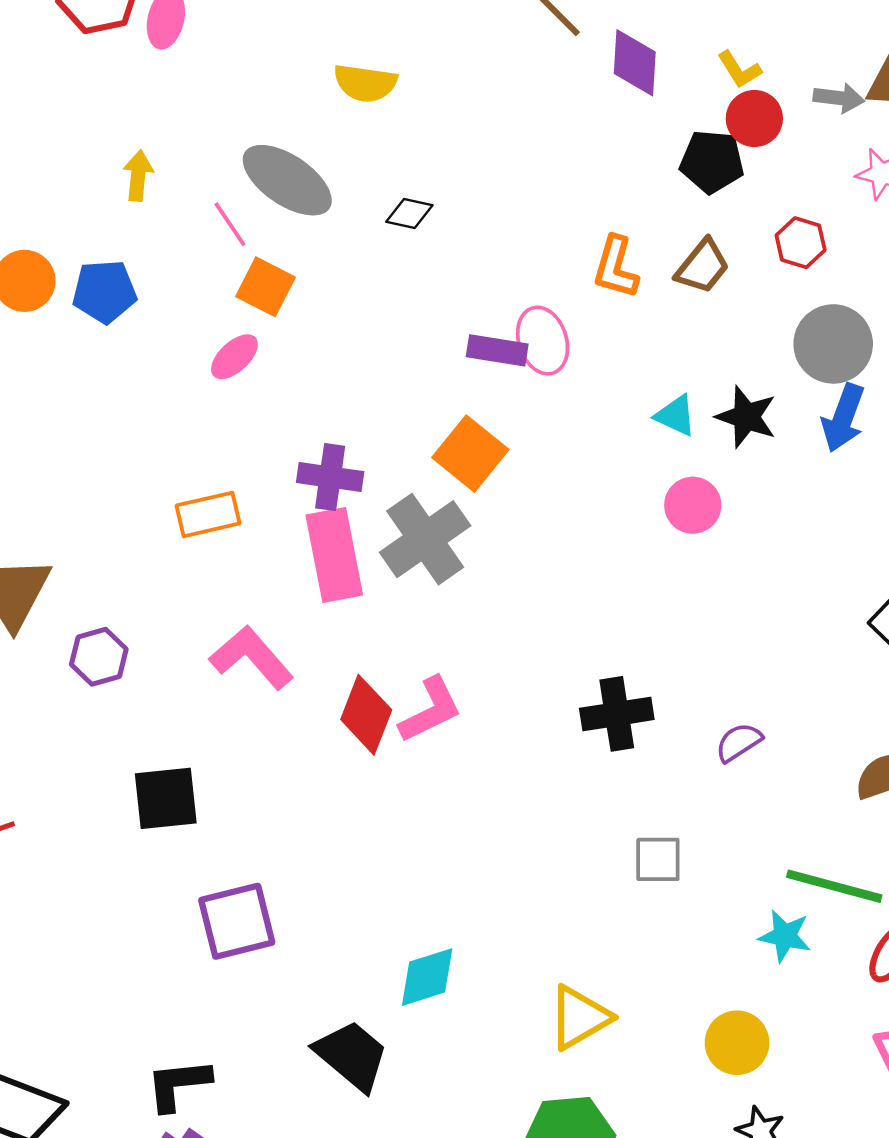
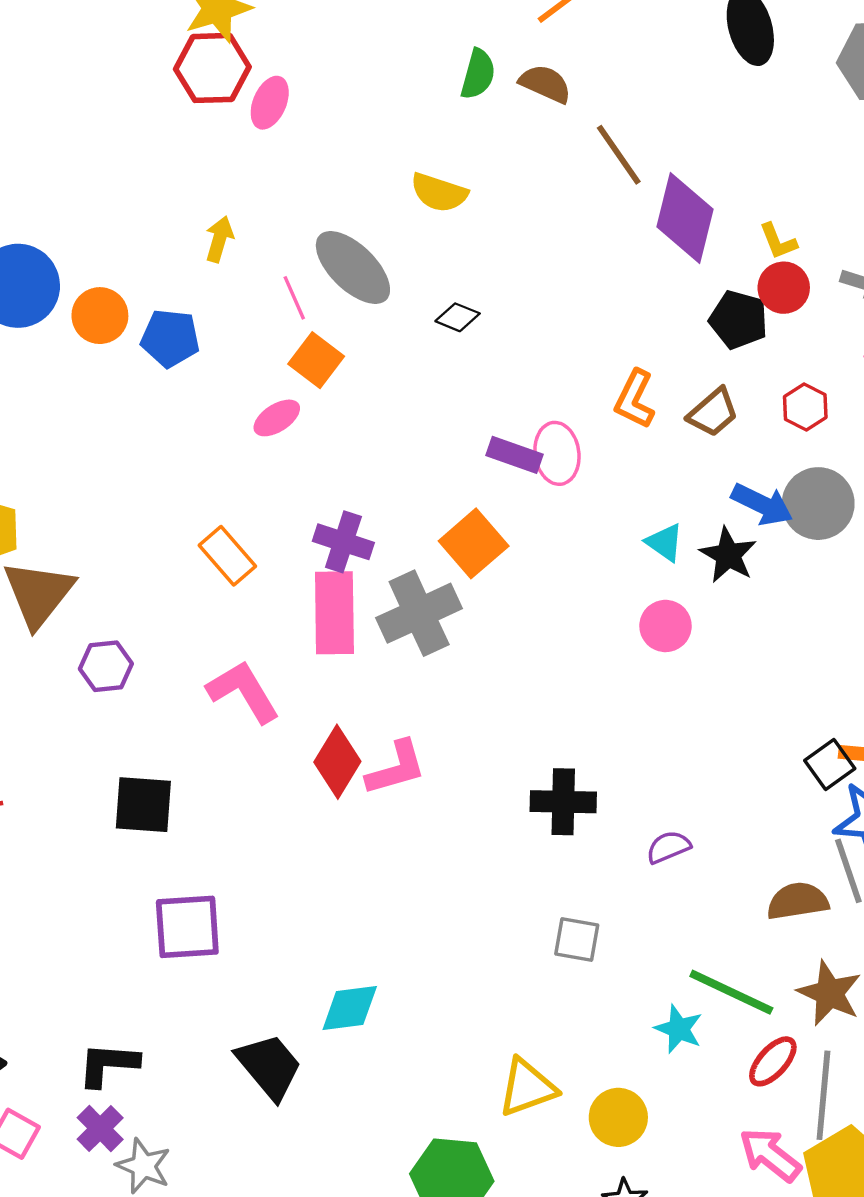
purple diamond: (635, 63) -> (685, 218), size x1.4
blue arrow: (843, 418) -> (762, 504), moved, turned -94
orange rectangle: (208, 514) -> (227, 556), turned 52
yellow triangle: (579, 1017) -> (527, 1088), moved

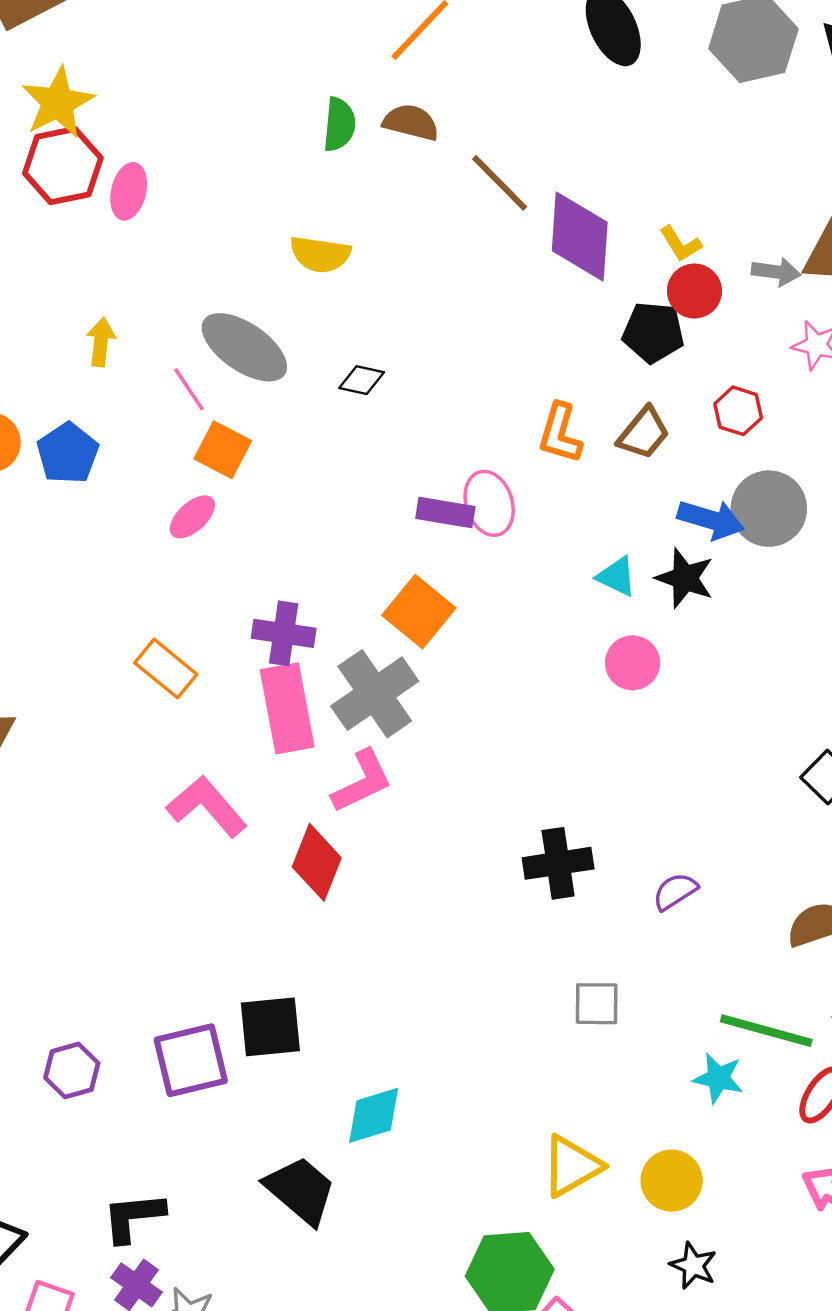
blue pentagon: (170, 338) -> (68, 453), turned -30
purple hexagon: (106, 666) -> (72, 1070), moved
pink L-shape: (396, 768) -> (362, 781), moved
black square: (143, 805) -> (270, 1027), moved

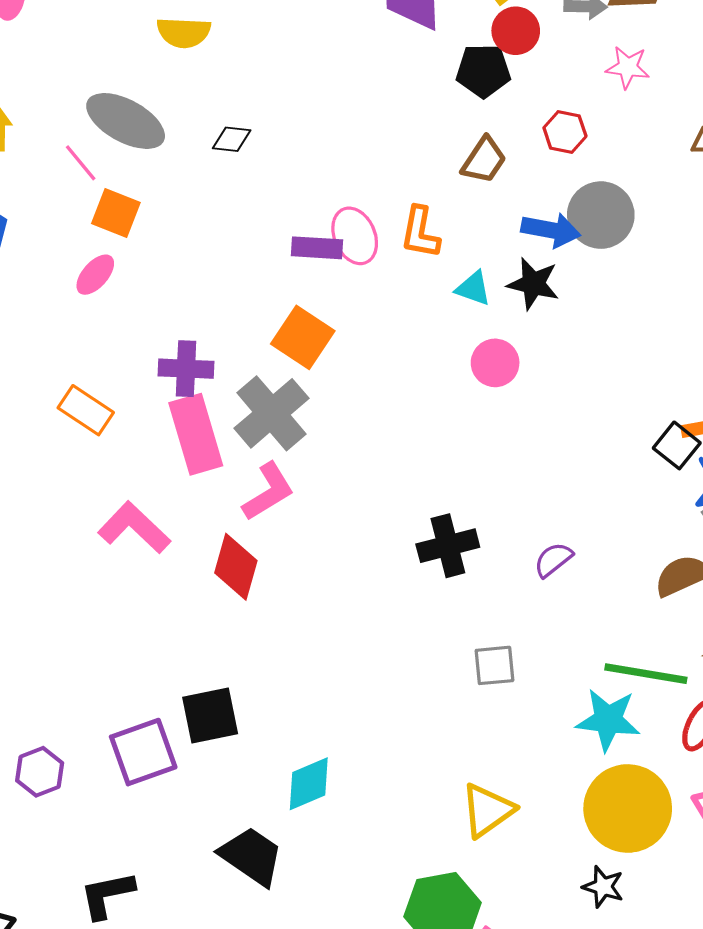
orange L-shape: (560, 433) -> (420, 232), moved
cyan star: (718, 1078) -> (608, 720), size x1.4
yellow circle: (672, 1181) -> (628, 808), moved, size x1.6

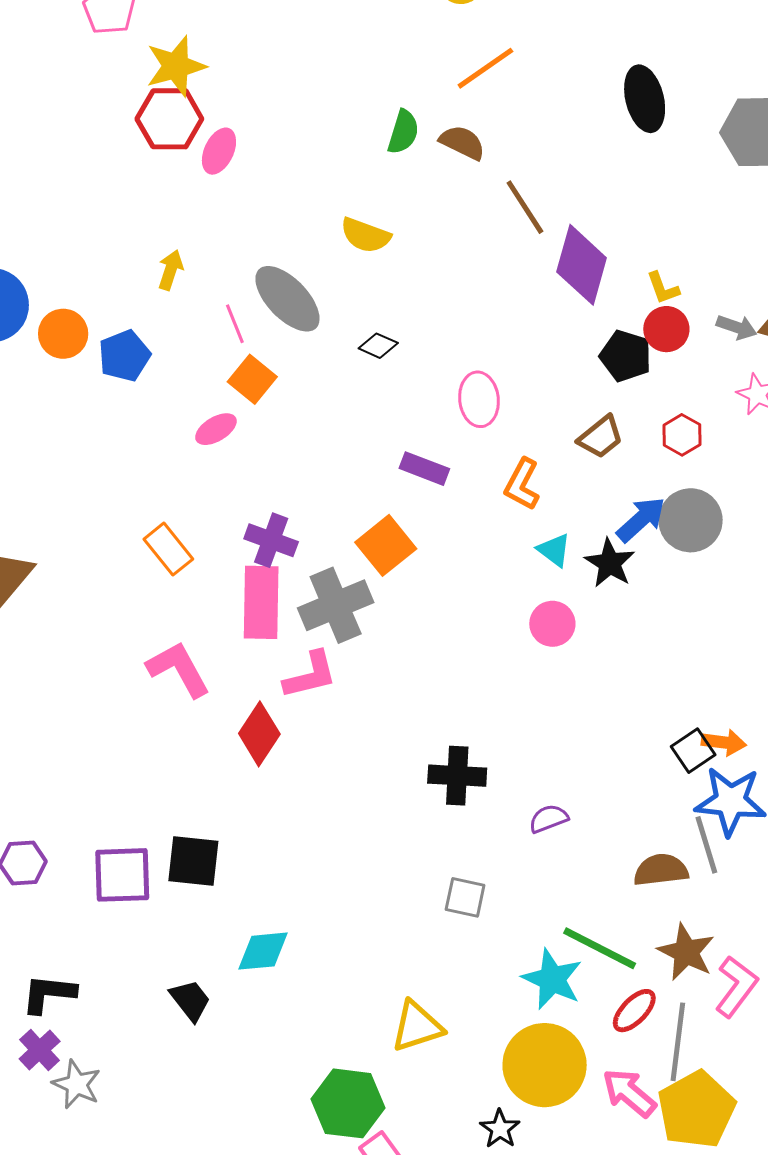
blue arrow: (551, 230) -> (641, 519), turned -70
pink ellipse: (355, 236) -> (479, 399), moved
black trapezoid: (251, 856) -> (190, 1000), size x0.7

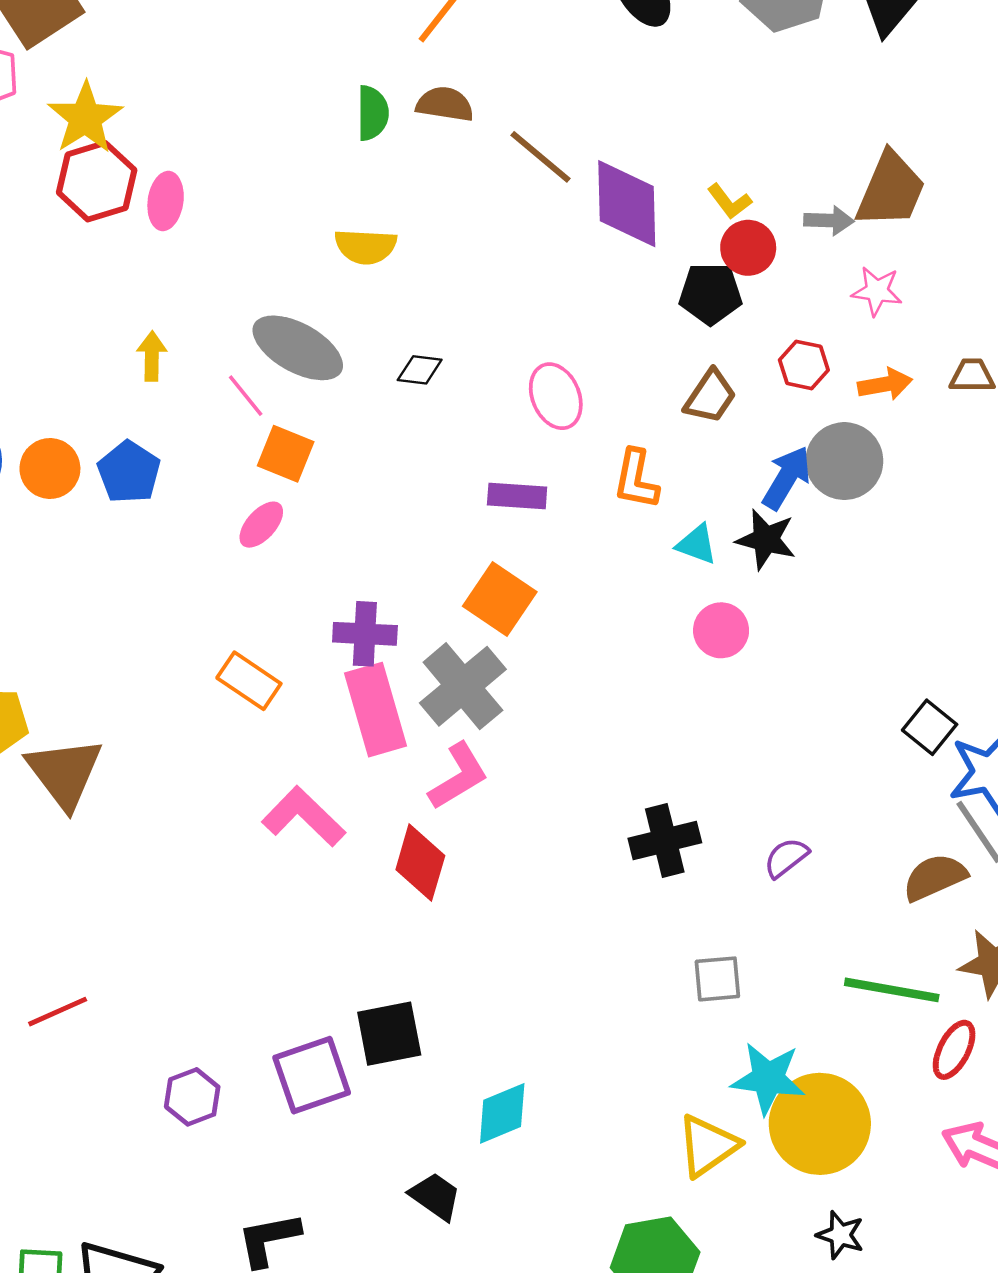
orange arrow: (724, 742) -> (885, 384), moved
cyan star: (552, 979) -> (768, 1078), moved
yellow circle: (545, 1065) -> (820, 1124), moved

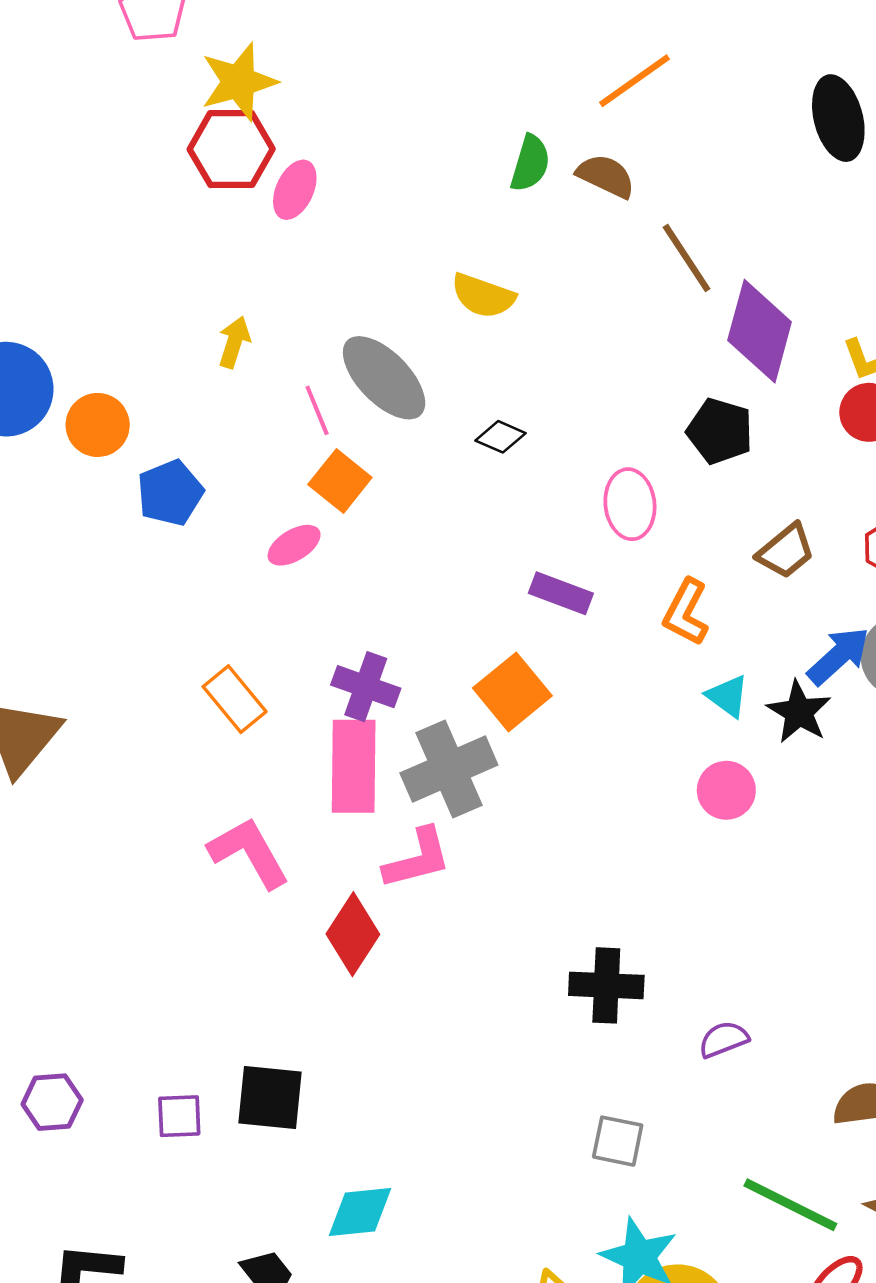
black pentagon: (710, 294) -> (720, 431), moved
blue pentagon: (129, 472) -> (170, 493), moved
purple square: (312, 1075) -> (179, 1116), size x0.6

